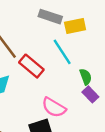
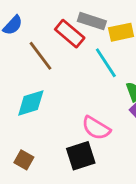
red rectangle: (31, 66) -> (70, 34), moved

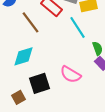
black square: (81, 156) -> (40, 83), moved
brown square: (24, 160) -> (18, 97), turned 32

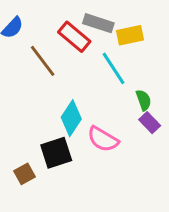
cyan diamond: (24, 56) -> (71, 118), moved, turned -40

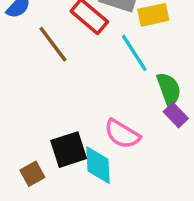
green semicircle: (144, 100) -> (169, 89), size x1.4
cyan diamond: (71, 118) -> (98, 165), moved, turned -36

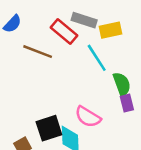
brown line: (53, 44) -> (38, 52), turned -32
purple rectangle: (176, 115) -> (127, 103), turned 30

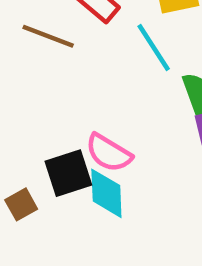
pink semicircle: (88, 117) -> (109, 153), moved

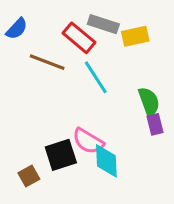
cyan line: (154, 47) -> (96, 77), moved
cyan diamond: (106, 193) -> (106, 161), moved

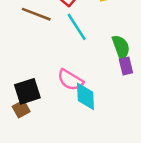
black square: (61, 155) -> (27, 91), moved

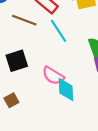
black square: (27, 91) -> (17, 61), moved

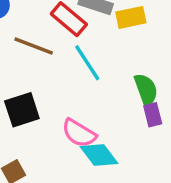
cyan diamond: (66, 90) -> (99, 155), turned -35

